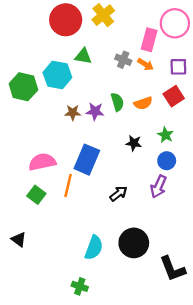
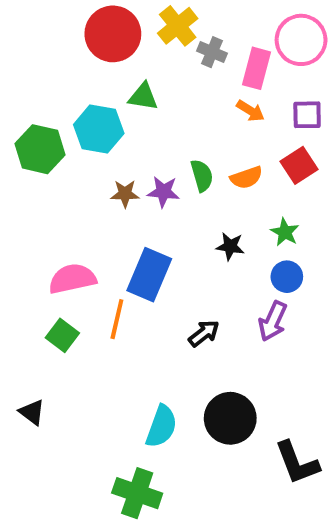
gray cross: (123, 60) -> (212, 52), moved
green cross: (80, 286) -> (137, 493), size x1.6

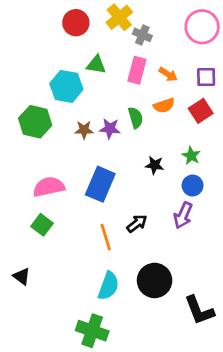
red circle: (113, 34) -> (76, 23), size x0.7
pink rectangle: (257, 68) -> (137, 70), moved
green hexagon: (40, 149) -> (35, 122), moved
orange semicircle: (246, 178) -> (164, 105), moved
orange line: (117, 319) -> (106, 237), moved, turned -30

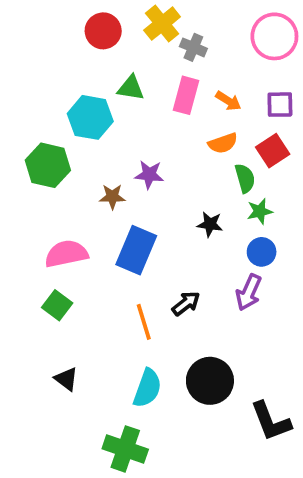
green semicircle: (136, 118) -> (245, 178), moved
brown star: (84, 130) -> (112, 197), moved
green star: (191, 156) -> (260, 211), turned 30
black triangle: (22, 276) -> (66, 379), moved

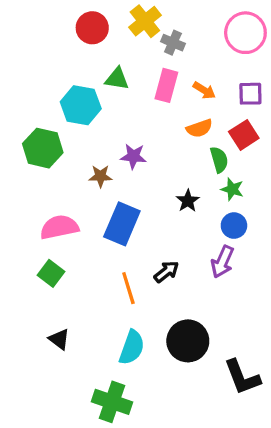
green star: (260, 211) -> (232, 189), turned 30
black star: (210, 224) -> (188, 201), turned 30

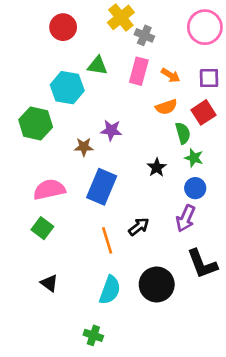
red circle: (92, 28) -> (63, 27), moved
black L-shape: (242, 377) -> (202, 264), moved
green cross: (112, 402) -> (93, 335), size x0.6

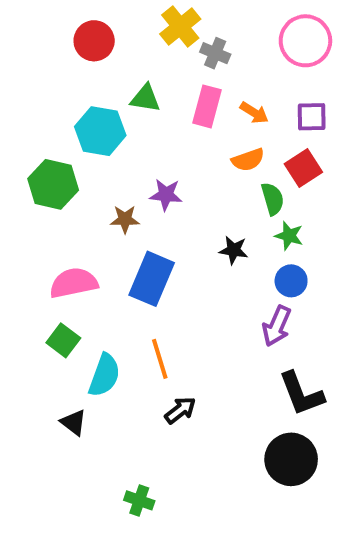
black star: (157, 167) -> (234, 250), turned -30
black arrow: (139, 227) -> (180, 410), moved
black circle: (157, 284) -> (291, 459), moved
cyan semicircle: (110, 290) -> (104, 375), moved

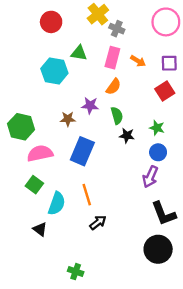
orange semicircle: (248, 160) -> (113, 87), moved, turned -36
green hexagon: (53, 184) -> (21, 127), moved
green semicircle: (273, 199) -> (117, 116), moved

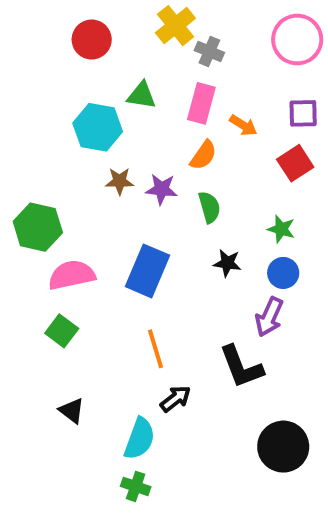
orange arrow: (138, 61) -> (243, 125), moved
brown star: (68, 119) -> (120, 181), moved
black star: (127, 136) -> (227, 263), moved
cyan semicircle: (57, 204) -> (140, 439), moved
black L-shape: (164, 214) -> (241, 367), moved

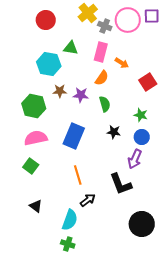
pink circle: (297, 40) -> (128, 20), moved
purple square: (303, 113) -> (152, 16), moved
green hexagon: (38, 227) -> (34, 106), moved

